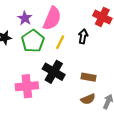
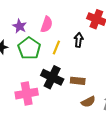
pink semicircle: (52, 18) -> (47, 24), size x0.7
brown rectangle: (88, 77) -> (78, 81), moved

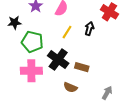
green pentagon: (29, 48) -> (32, 42), moved, turned -30
brown semicircle: (88, 102) -> (70, 87), moved, turned 40

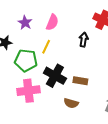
yellow line: (67, 32) -> (46, 47), moved

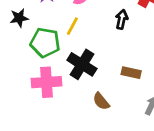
brown rectangle: (80, 81) -> (131, 73), moved
brown semicircle: (71, 103) -> (101, 101), turned 32

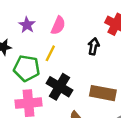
brown rectangle: (131, 73) -> (103, 93), size x1.5

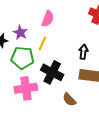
purple star: (27, 25) -> (20, 33), moved
black arrow: (93, 46) -> (83, 52), moved

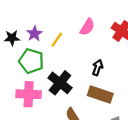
pink semicircle: (48, 19) -> (87, 27), moved
yellow line: (42, 44) -> (57, 40), moved

